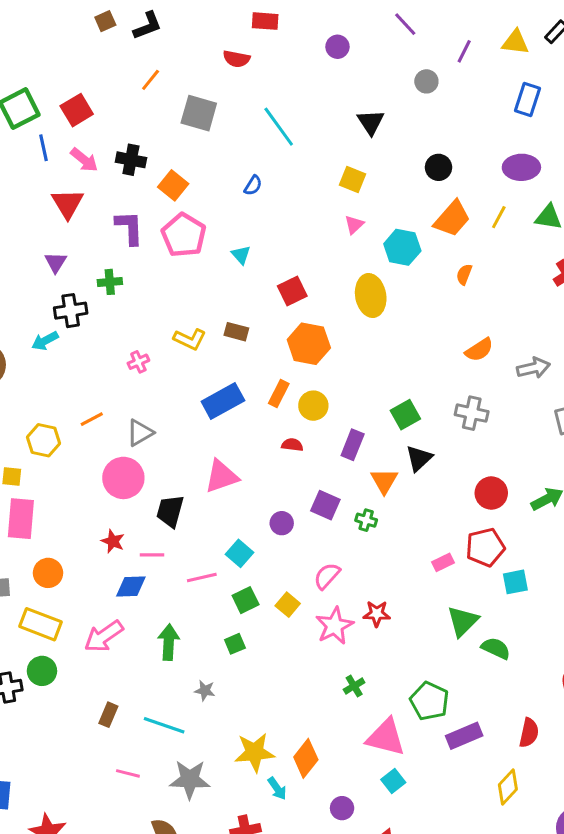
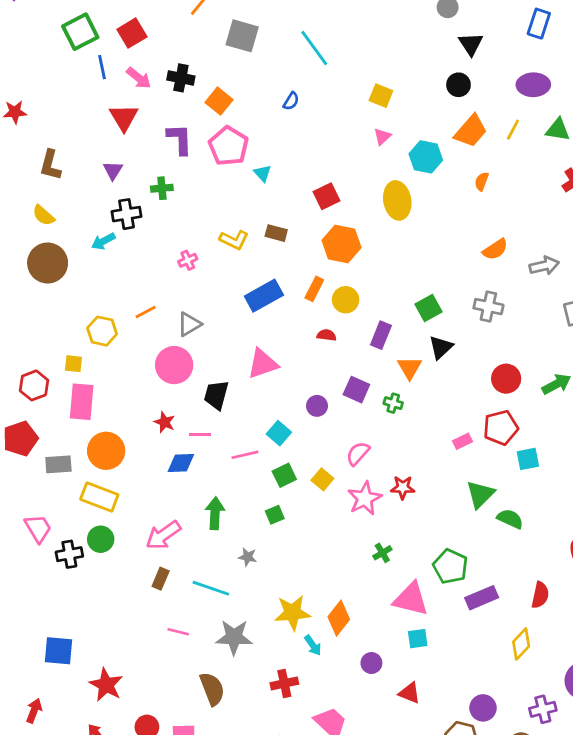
black triangle: (371, 122) -> (471, 44), moved
cyan triangle: (241, 255) -> (263, 173), moved
orange circle: (48, 573) -> (106, 451), size x1.4
pink arrow: (104, 636) -> (163, 535), moved
cyan square: (393, 781) -> (418, 639), turned 30

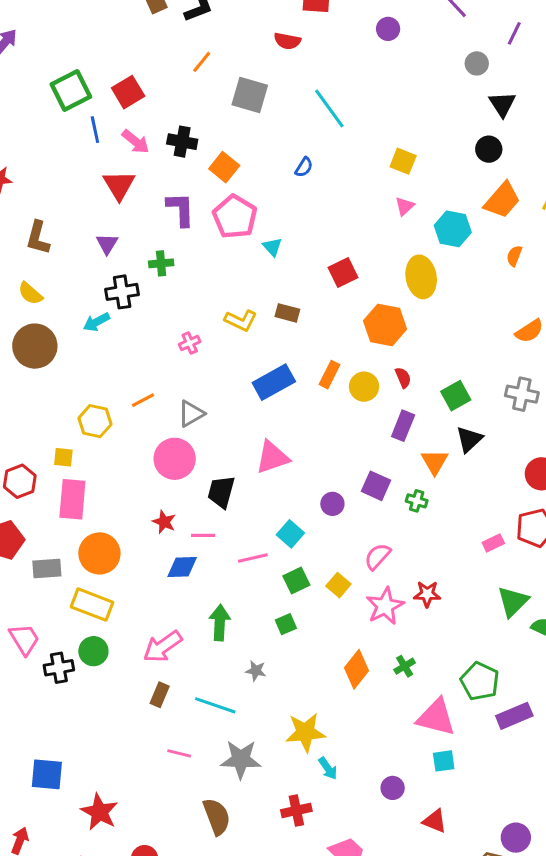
orange hexagon: (341, 244) -> (385, 325), moved
red semicircle: (327, 335) -> (403, 378), moved, turned 60
orange diamond: (339, 618) -> (356, 669), moved

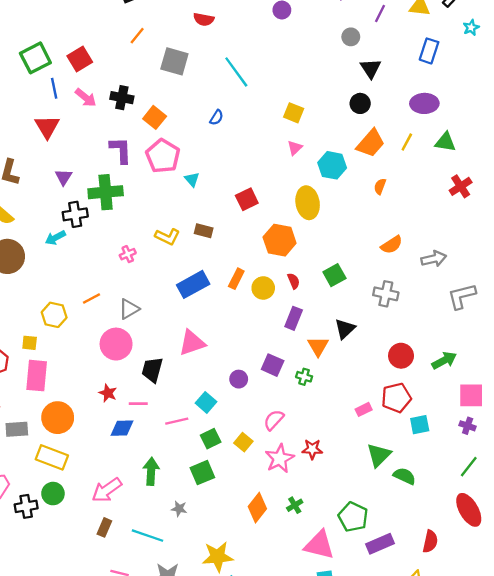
red triangle: (119, 185) -> (47, 127), moved
green cross: (161, 263) -> (106, 192), size x1.8
green square: (456, 396) -> (334, 275), moved
green square: (286, 624) -> (202, 473), size x1.5

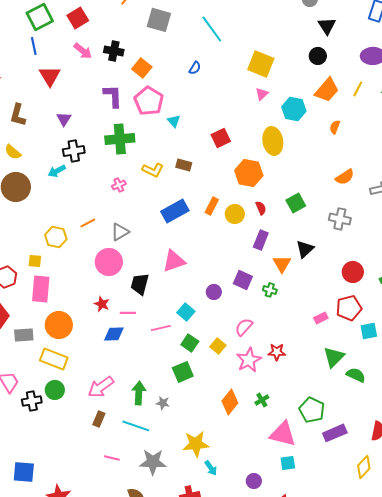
blue line: (54, 88) -> (34, 46), moved
yellow square: (294, 113) -> (261, 64), size x1.5
green cross: (106, 192) -> (120, 139), moved
green square: (211, 439) -> (190, 343), turned -30
green arrow: (151, 471) -> (139, 393), moved

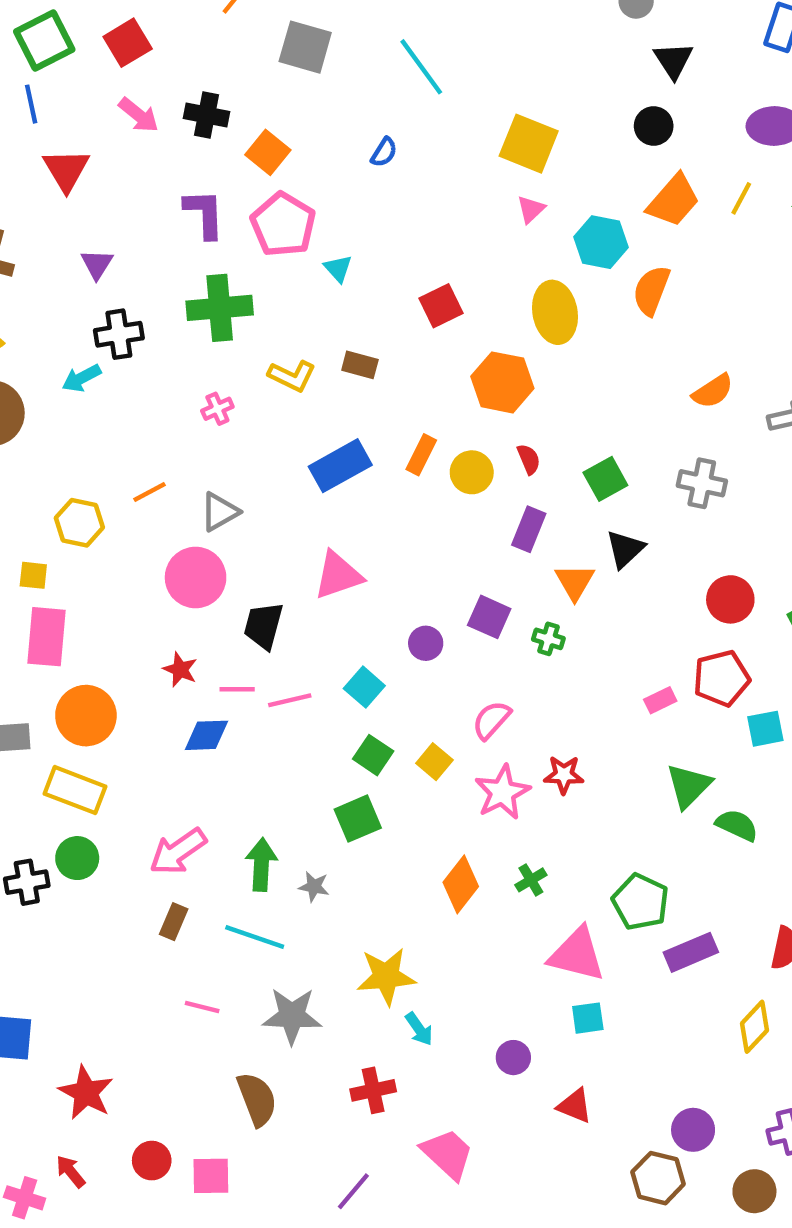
orange semicircle: (335, 127) -> (651, 290), moved, size x1.6
green square: (296, 203) -> (605, 479), moved
pink line: (161, 328) -> (290, 700), moved

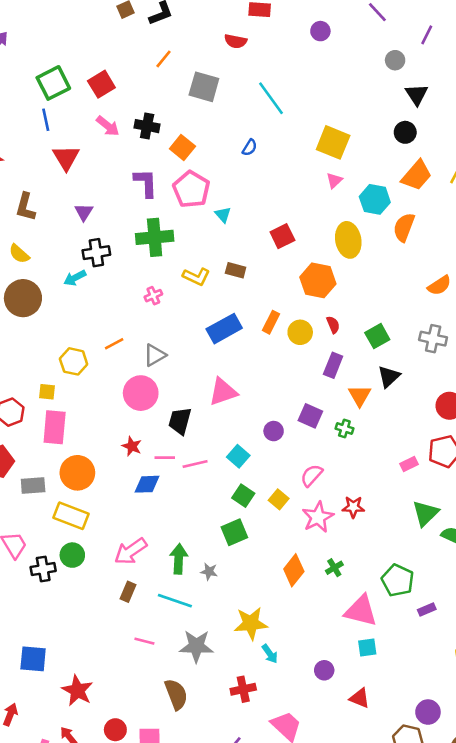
purple rectangle: (691, 952) -> (427, 610), size x0.6

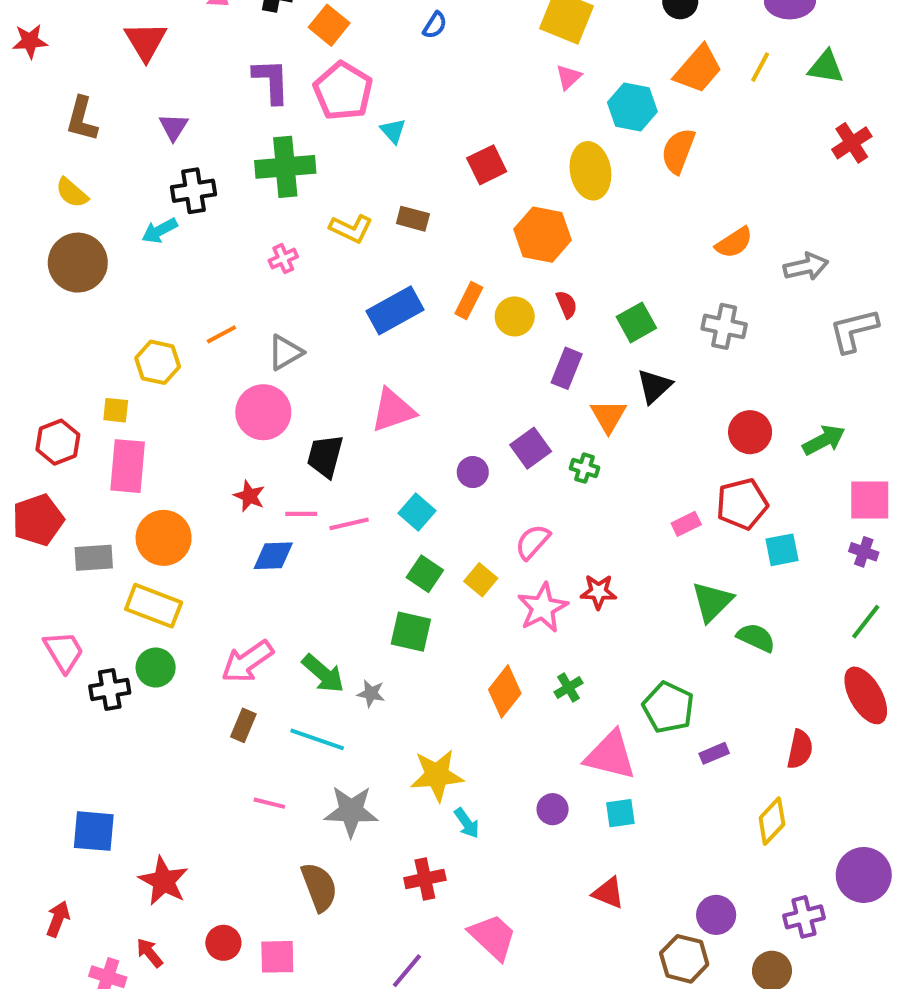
purple square: (310, 416) -> (531, 448), turned 30
green square: (234, 532) -> (411, 632), turned 36
green arrow: (179, 559) -> (323, 674), turned 128
purple circle: (324, 670) -> (553, 809), moved

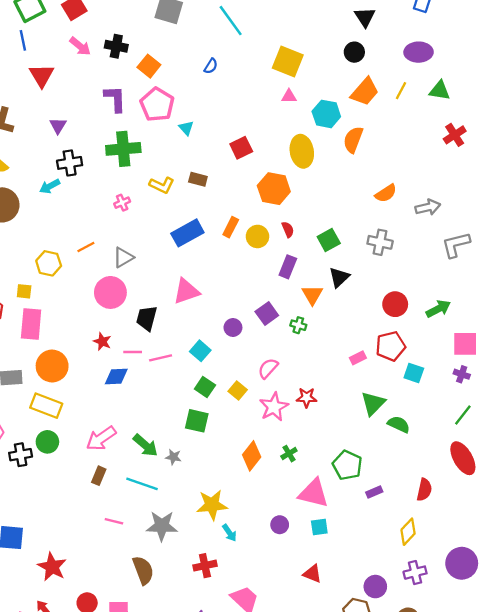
pink triangle: (569, 77) -> (289, 96), turned 42
cyan square: (782, 550) -> (414, 373), turned 30
purple cross: (804, 917) -> (415, 573), moved

